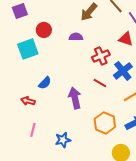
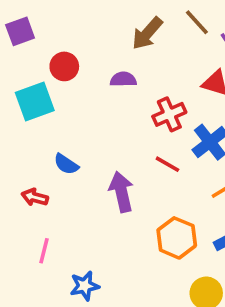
blue semicircle: (45, 83) -> (66, 164), turned 80
blue star: (63, 140) -> (85, 286), moved

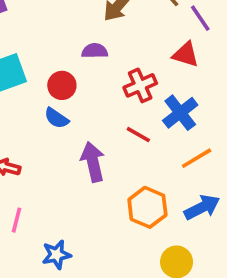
red circle: (64, 66) -> (62, 85), moved
blue semicircle: (66, 164) -> (56, 118), moved

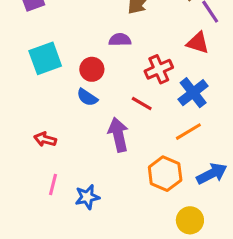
red line: (138, 135) -> (142, 104), moved
orange line: (197, 158) -> (188, 132), moved
blue star: (56, 255) -> (87, 197), moved

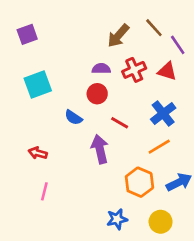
red circle: (92, 69) -> (97, 94), moved
red cross: (159, 69) -> (134, 70), moved
blue star: (87, 197) -> (117, 219), moved

